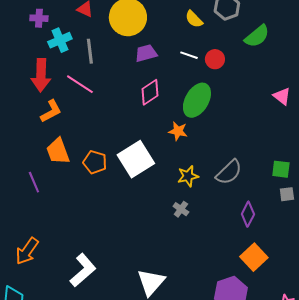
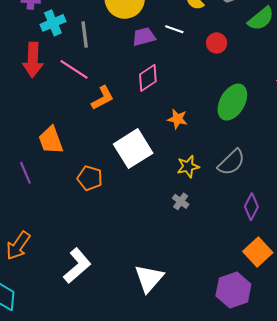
white line: (189, 55) -> (174, 29), moved
green ellipse: (197, 100) -> (232, 102), moved
orange L-shape: (51, 111) -> (103, 98), moved
orange pentagon: (95, 162) -> (90, 178), moved

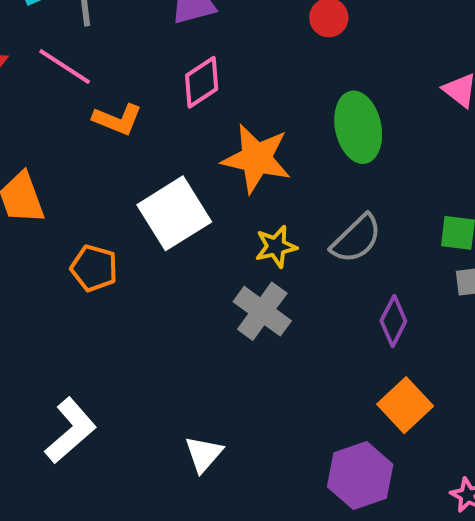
orange L-shape: (103, 98) -> (117, 119), turned 50
green ellipse: (232, 102) -> (358, 127), turned -42
orange star: (177, 119) -> (256, 159), size x1.8
gray cross: (181, 201) -> (262, 311), size x1.8
white triangle: (149, 278) -> (204, 454), size x0.7

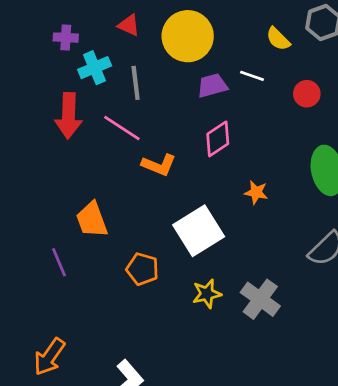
orange star: (256, 159) -> (256, 192), size x0.5
yellow star: (276, 247) -> (207, 294), moved

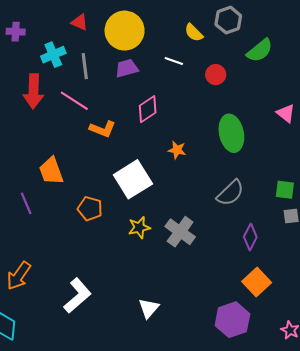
purple cross: (66, 38) -> (16, 32), moved
purple trapezoid: (212, 86) -> (127, 68), moved

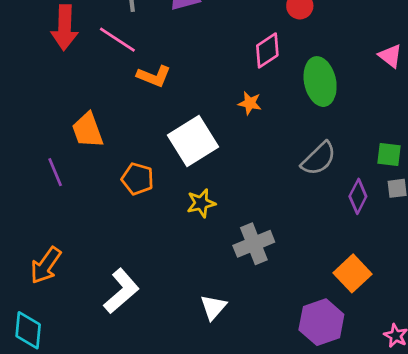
pink diamond: (148, 109) -> (267, 50), moved
gray cross: (180, 232) -> (254, 244), moved, turned 32
purple diamond: (250, 237) -> (358, 196), moved

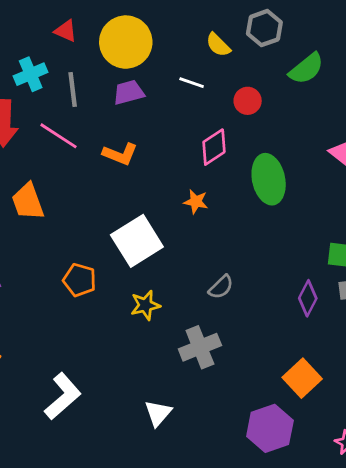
orange L-shape: (154, 76) -> (120, 154), moved
orange trapezoid: (88, 130) -> (28, 202), moved
gray semicircle: (319, 159) -> (221, 287), moved, size x0.7

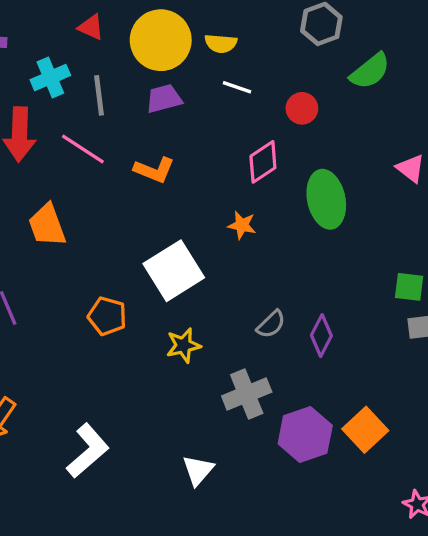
yellow semicircle: (218, 45) -> (221, 43), moved, turned -40
purple diamond: (308, 298) -> (321, 336), moved
purple hexagon: (270, 428) -> (305, 435), moved

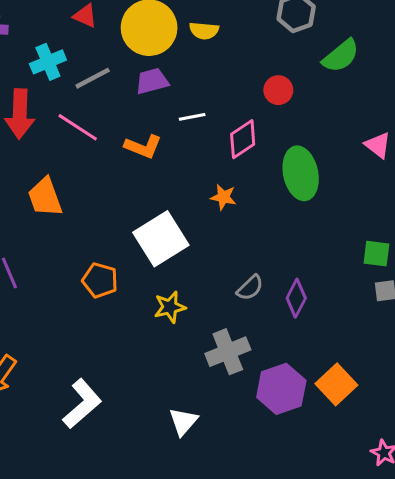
white line: (237, 87) -> (192, 117), moved, turned -30
gray line: (99, 95) -> (93, 78), turned 69

